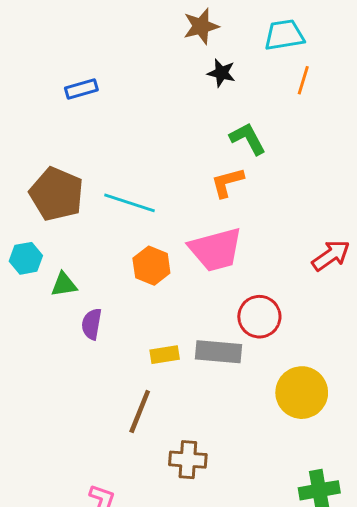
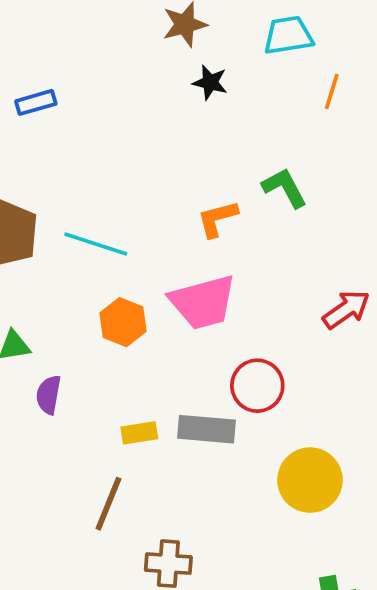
orange line: (303, 80) -> (332, 92), moved
green L-shape: (248, 139) -> (285, 188), moved

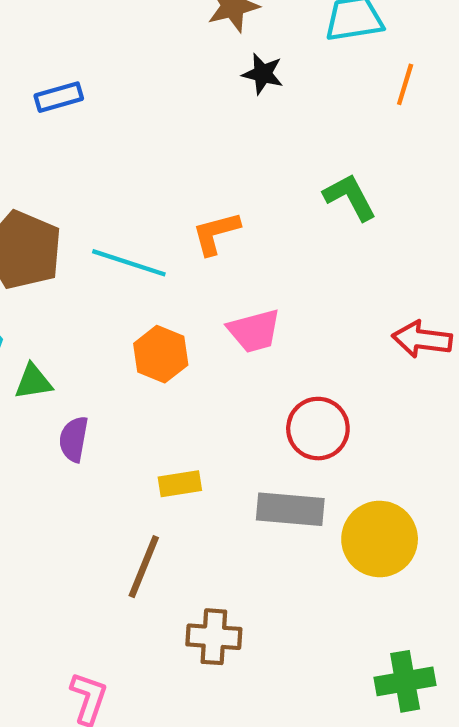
orange L-shape: (217, 219) -> (216, 233), moved
pink trapezoid: (203, 302) -> (254, 331), size x0.7
red arrow: (346, 309) -> (422, 339), turned -138
gray rectangle: (206, 429) -> (290, 509), moved

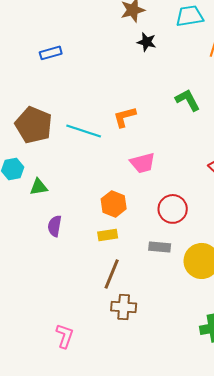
orange hexagon: (161, 354) -> (114, 204), moved
purple semicircle: (74, 439) -> (55, 226), moved
gray rectangle: (290, 509) -> (160, 247), size x0.7
brown line: (144, 567) -> (112, 274), moved

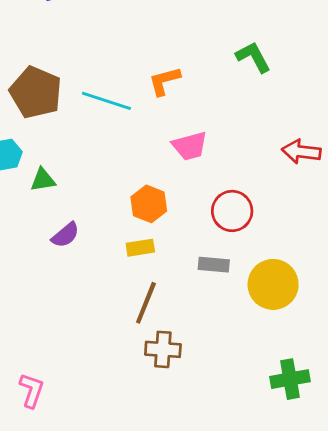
purple semicircle: (55, 226) -> (65, 235), turned -140
pink L-shape: (65, 336) -> (32, 390), moved

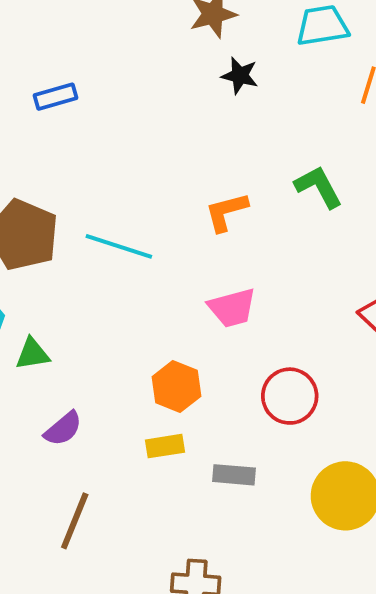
orange L-shape: (164, 81) -> (226, 212), moved
gray rectangle: (214, 265) -> (234, 475), moved
brown line: (146, 303) -> (75, 521), moved

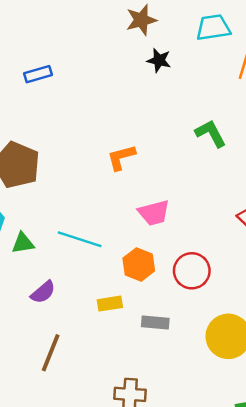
orange L-shape: (226, 212) -> (121, 157), moved
cyan line: (119, 246) -> (80, 239), moved
orange hexagon: (176, 386) -> (139, 264), moved

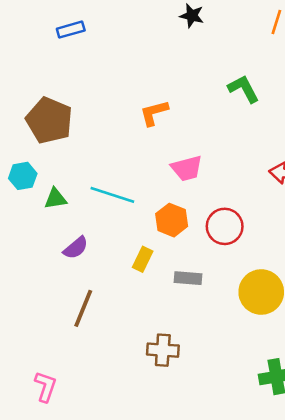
yellow rectangle: (110, 304) -> (143, 259), turned -55

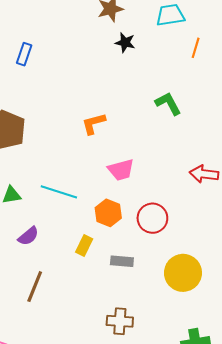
blue rectangle: (71, 30) -> (24, 54), turned -55
brown cross: (163, 350) -> (120, 321), moved

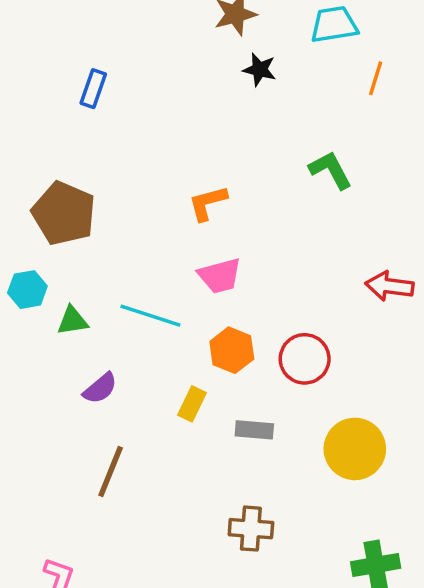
pink trapezoid: (121, 170) -> (220, 276), moved

